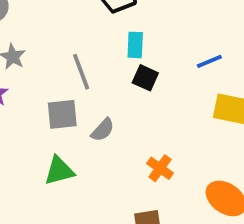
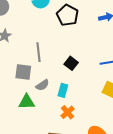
cyan rectangle: (135, 45) -> (63, 90), moved
green triangle: (59, 171) -> (27, 102), moved

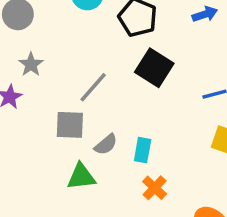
gray line: (38, 52) -> (93, 87), turned 54
black square: (71, 63) -> (154, 68), moved, size x1.5

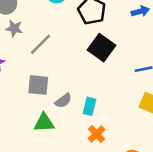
gray star: (31, 64) -> (14, 28), moved, turned -30
gray line: (93, 87) -> (40, 44), moved

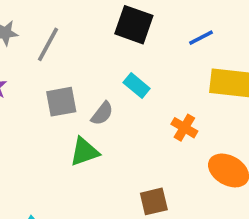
cyan rectangle: (89, 106) -> (137, 85), moved, turned -48
orange cross: (96, 134) -> (184, 128), moved

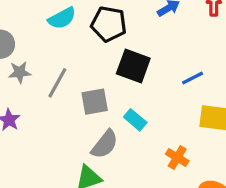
gray square: (61, 102) -> (95, 102), moved
gray semicircle: (102, 113) -> (105, 144), size x1.4

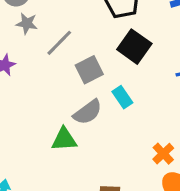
gray square: (95, 102) -> (89, 70), turned -32
orange cross: (177, 158) -> (163, 154), moved

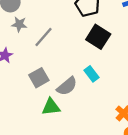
gray square: (89, 70) -> (39, 78), moved

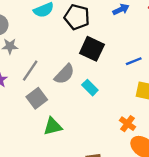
gray line: (44, 37) -> (30, 71), moved
gray semicircle: (67, 86) -> (64, 74), moved

